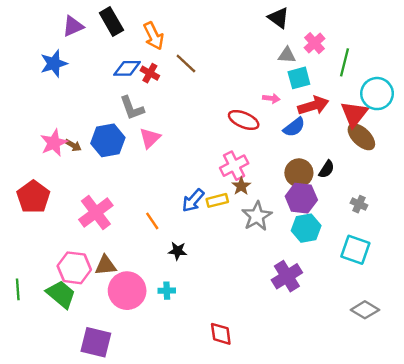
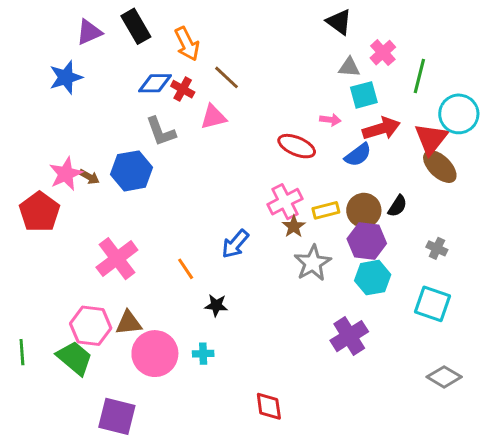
pink triangle: (150, 138) -> (213, 117), moved, turned 30
red pentagon: (33, 197) -> (39, 212), moved
yellow rectangle: (217, 200) -> (326, 210), moved

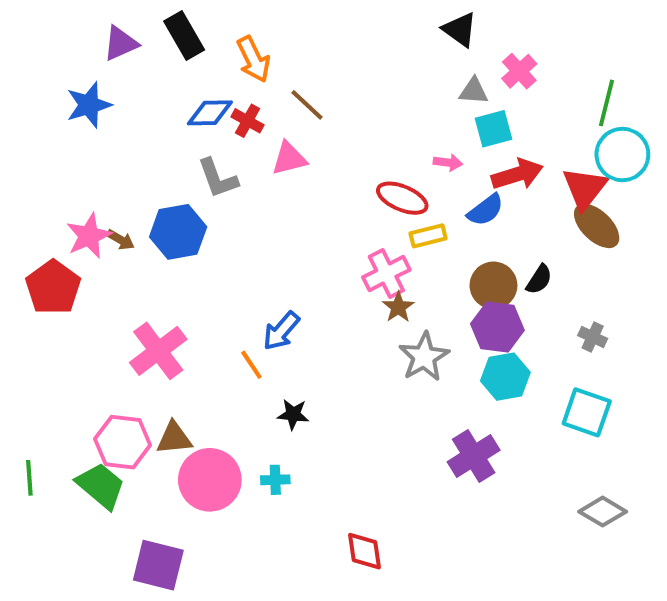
green line: (419, 76) -> (607, 103), moved
yellow rectangle: (326, 210) -> (428, 236), moved
blue arrow: (235, 244) -> (281, 331), moved

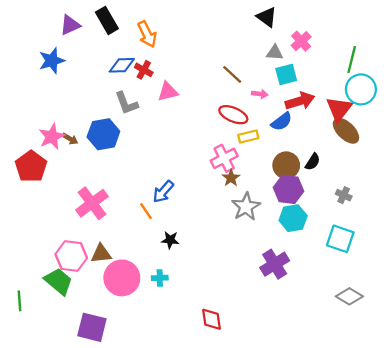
brown line: (307, 105) -> (232, 74), moved
green line: (29, 478) -> (20, 301), moved

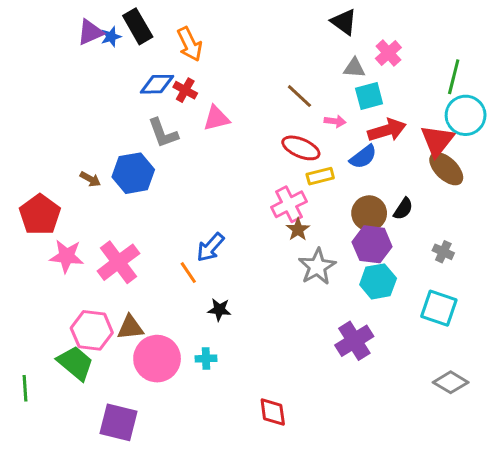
blue star: (52, 61) -> (111, 37), moved, size x0.6
pink star: (52, 137) -> (67, 256), moved, turned 30

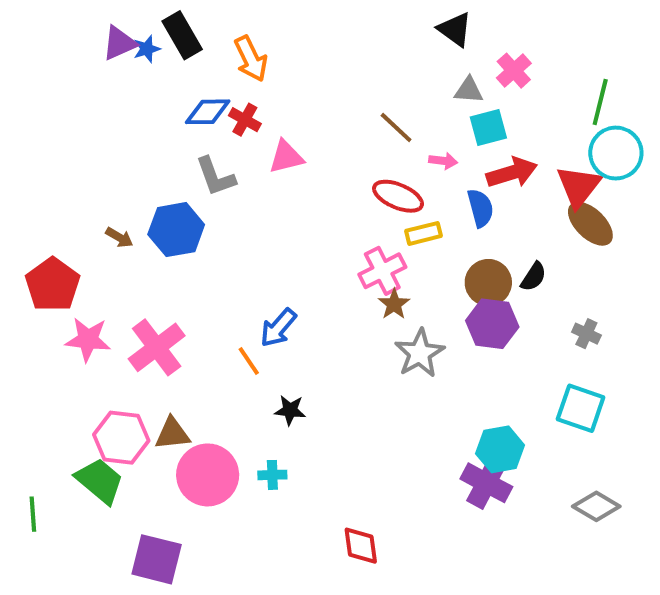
blue semicircle: (363, 157) -> (480, 208), turned -68
cyan hexagon: (378, 281) -> (500, 449), moved
purple cross: (354, 341) -> (486, 483), moved, turned -30

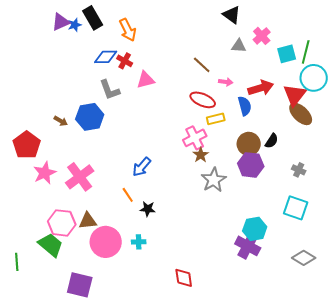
cyan square: (488, 127) -> (287, 54), moved
pink star: (88, 339) -> (45, 173), turned -30
orange line: (249, 361) -> (128, 195), moved

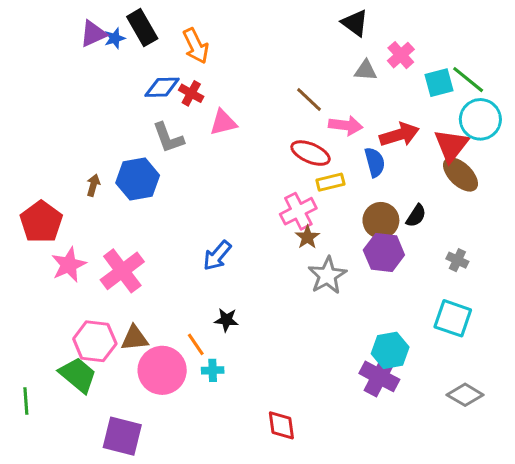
green line: (306, 52) -> (468, 80), turned -65
pink arrow: (226, 82) -> (346, 125), size x1.5
brown arrow: (61, 121) -> (93, 185), turned -104
orange line: (128, 195) -> (196, 344), moved

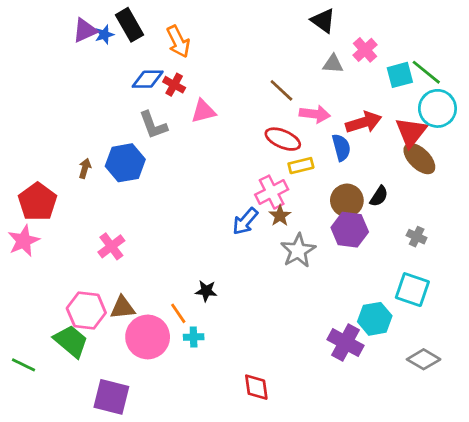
blue arrow: (217, 256) -> (245, 221), moved
pink star: (69, 265) -> (24, 241), moved
pink cross: (122, 271) -> (111, 246), size x0.7
cyan hexagon: (390, 350) -> (375, 319), moved
green line: (26, 401) -> (24, 365), turned -60

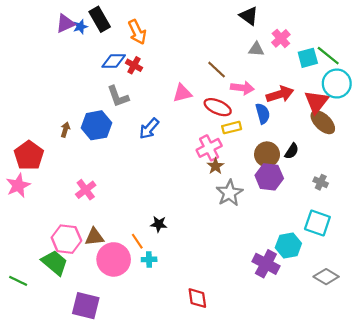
pink triangle: (203, 111) -> (182, 93), moved
blue arrow: (245, 221) -> (149, 129), moved

